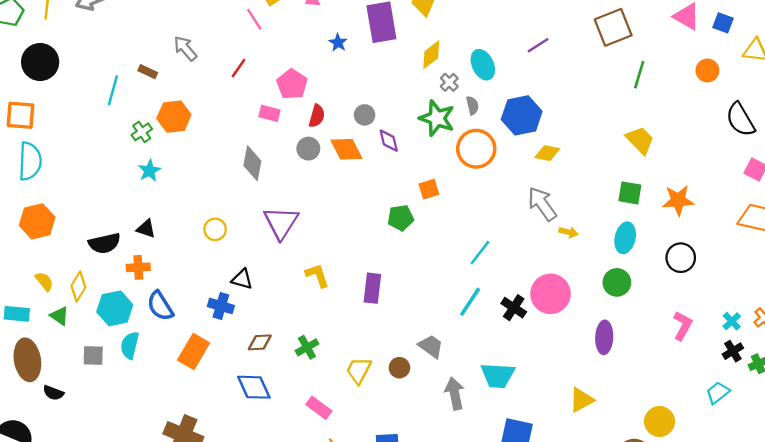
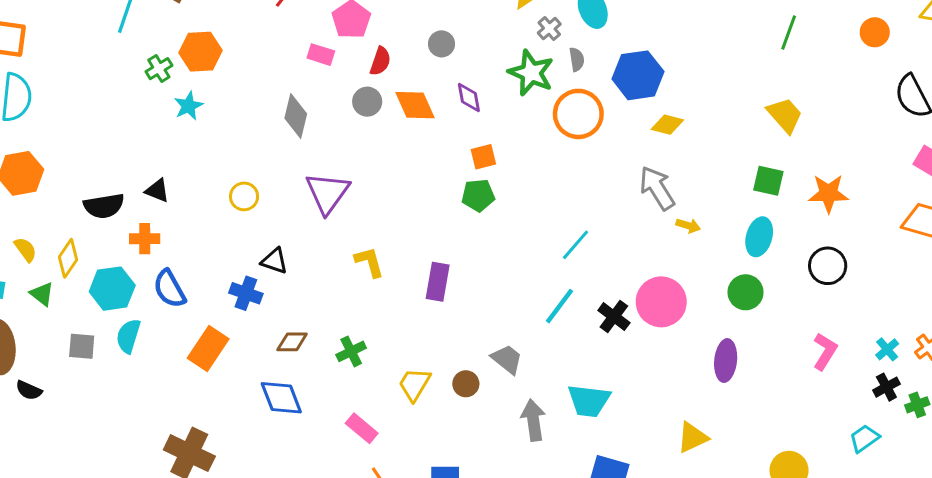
gray circle: (365, 115) -> (441, 44), moved
cyan star: (149, 171) -> (189, 106), moved
orange square: (429, 189) -> (483, 157), moved

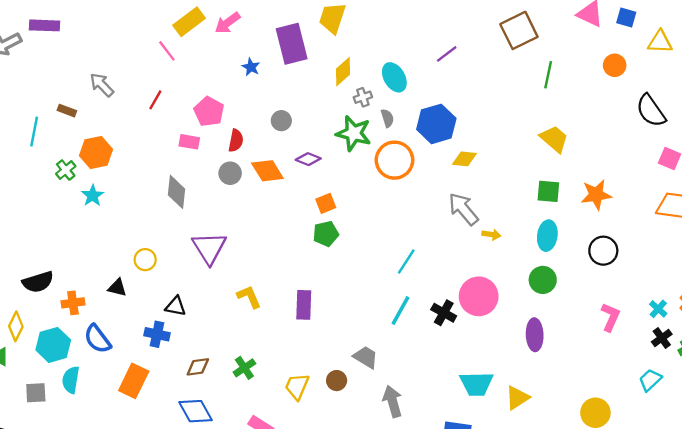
gray cross: (549, 28) -> (363, 97), turned 30
purple diamond: (469, 97) -> (308, 159), turned -50
black triangle: (157, 191) -> (117, 288), moved
cyan trapezoid: (589, 401) -> (476, 384), moved

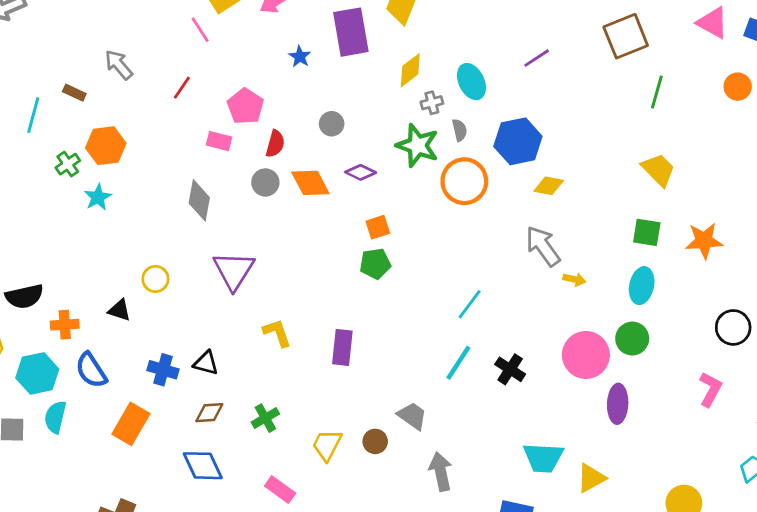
black circle: (603, 251) -> (733, 327), moved
pink circle: (479, 296) -> (586, 355), moved
black triangle: (176, 306) -> (206, 363), moved

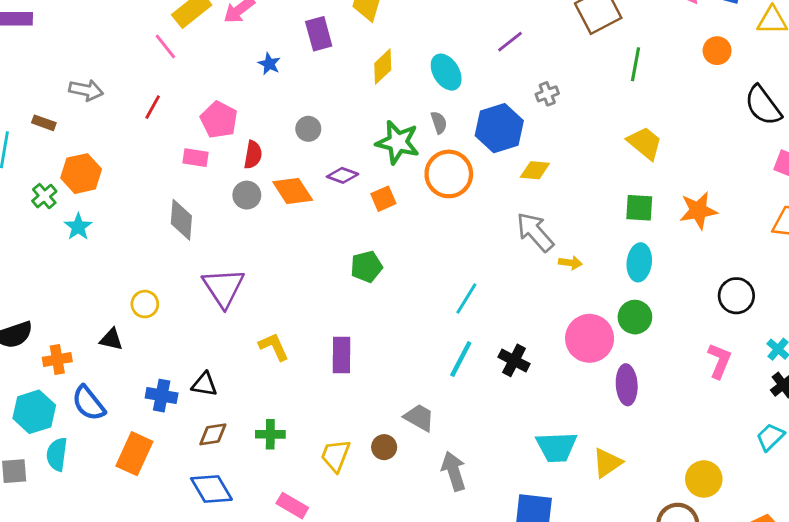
purple rectangle: (351, 32) -> (319, 34), size x0.7
gray arrow: (119, 65) -> (86, 90), turned 148
gray cross: (432, 103) -> (547, 94), moved
orange square: (378, 227) -> (383, 199), moved
green cross: (265, 418) -> (270, 434), turned 36

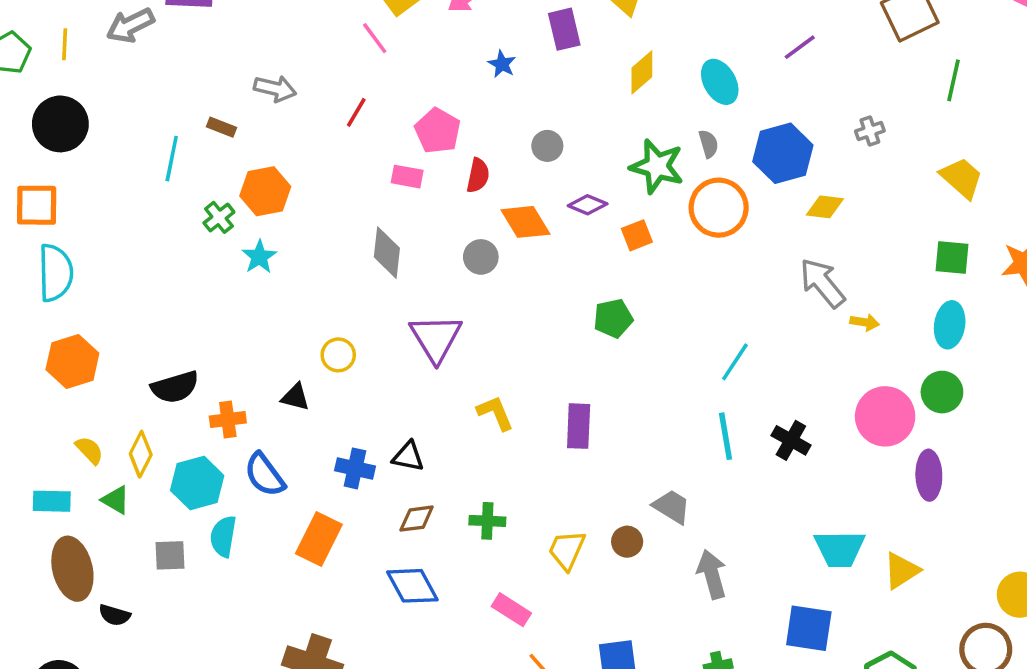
gray cross: (547, 94) -> (870, 131), moved
gray circle: (247, 195) -> (481, 257), moved
cyan line: (461, 359) -> (725, 436), turned -39

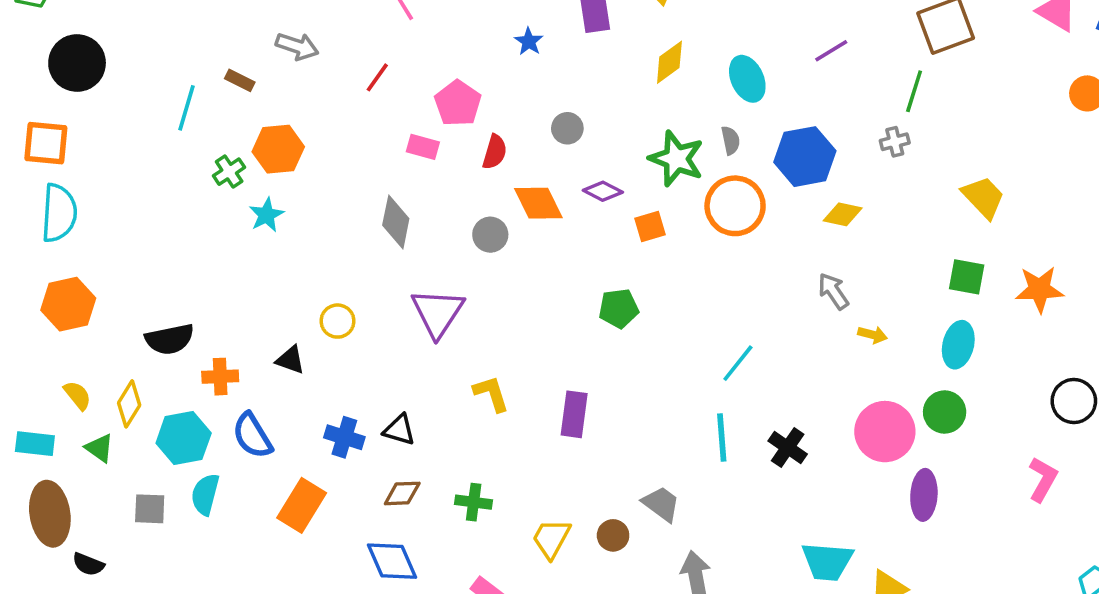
green line: (954, 80) -> (914, 91), moved
gray arrow: (822, 283) -> (833, 291), size x0.7

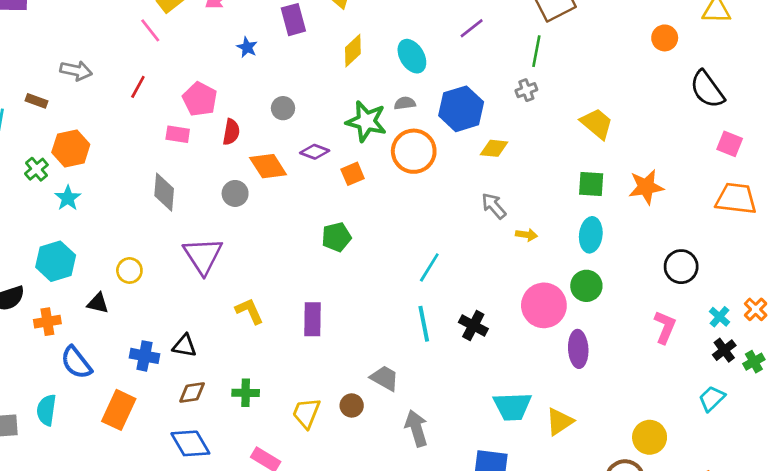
gray semicircle: (731, 140) -> (405, 103), turned -80
cyan hexagon: (184, 438) -> (56, 261), moved

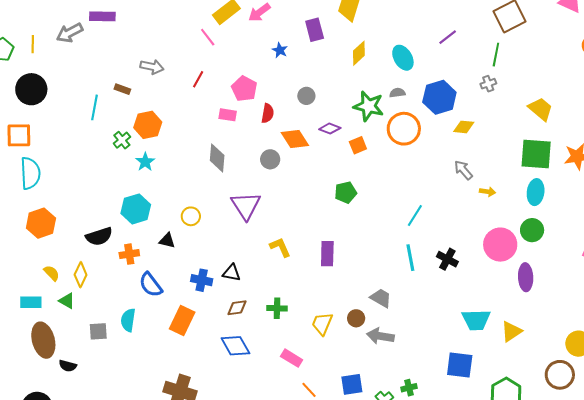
green square: (591, 184) -> (536, 154), size x1.6
gray arrow: (416, 428) -> (380, 336), moved, turned -64

